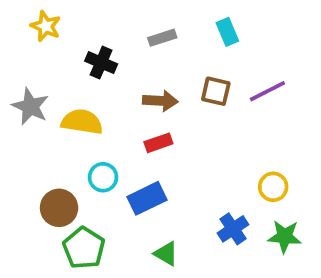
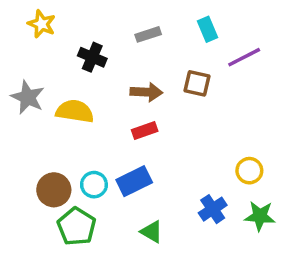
purple line: (267, 91) -> (244, 57), moved
cyan circle: (103, 177) -> (94, 185), moved

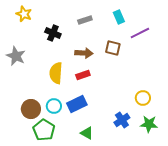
yellow semicircle: (75, 111) -> (56, 73), moved, turned -95

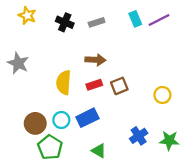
black cross: (53, 33) -> (65, 22), moved
purple line: (140, 33) -> (159, 20), moved
brown square: (113, 48) -> (119, 86), moved, turned -35
yellow circle: (143, 98) -> (162, 95), moved

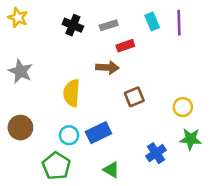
yellow star: (27, 15) -> (18, 18), moved
purple line: (159, 20) -> (179, 23), turned -65
red rectangle: (94, 85) -> (125, 46), moved
brown circle: (35, 123) -> (20, 128), moved
green star: (169, 140) -> (191, 139), moved

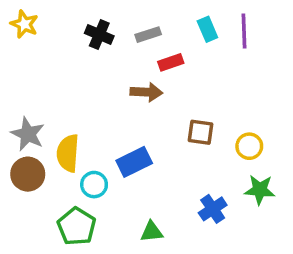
gray star: (20, 71) -> (28, 134), moved
yellow semicircle: (72, 93) -> (68, 153), moved
brown square: (134, 97) -> (200, 132), moved, turned 30
blue rectangle: (98, 133) -> (134, 162), moved
green triangle: (111, 170) -> (152, 232), turned -36

